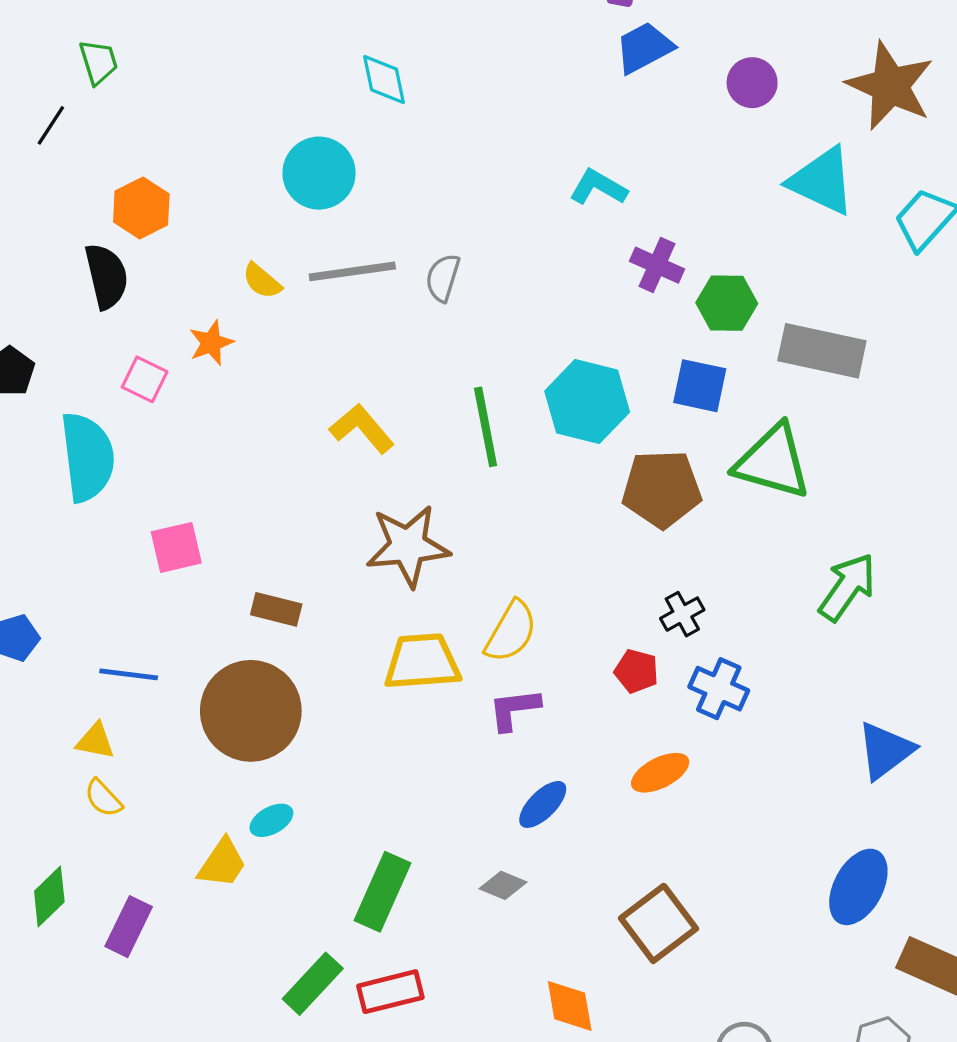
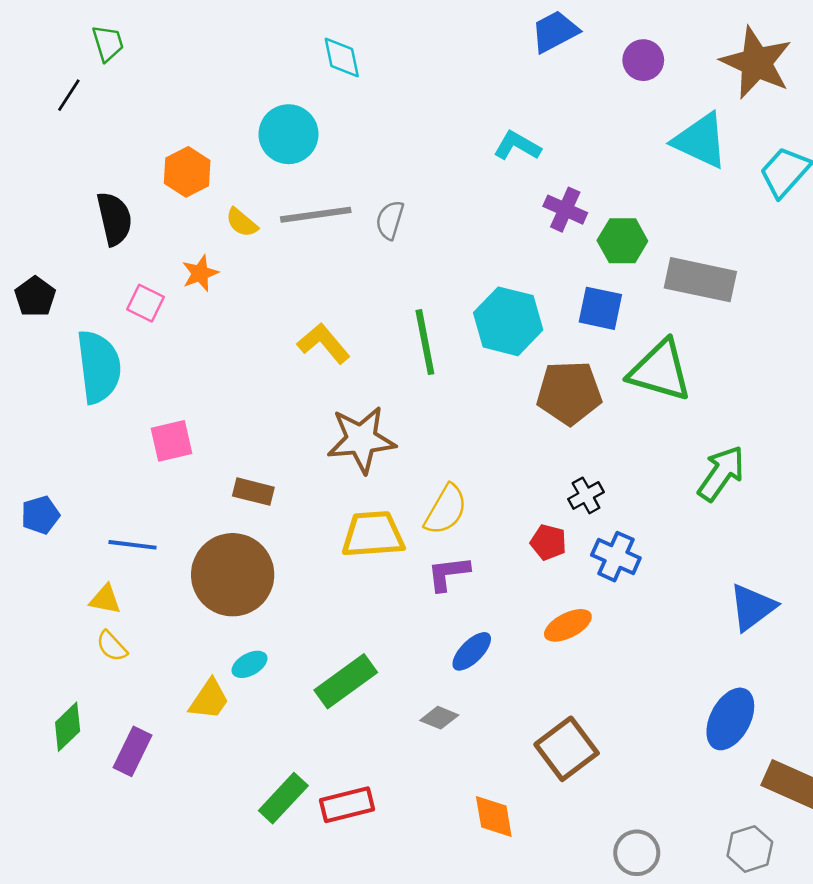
orange hexagon: (141, 208) -> (187, 172), moved
green rectangle: (382, 892) -> (346, 681), moved, turned 30

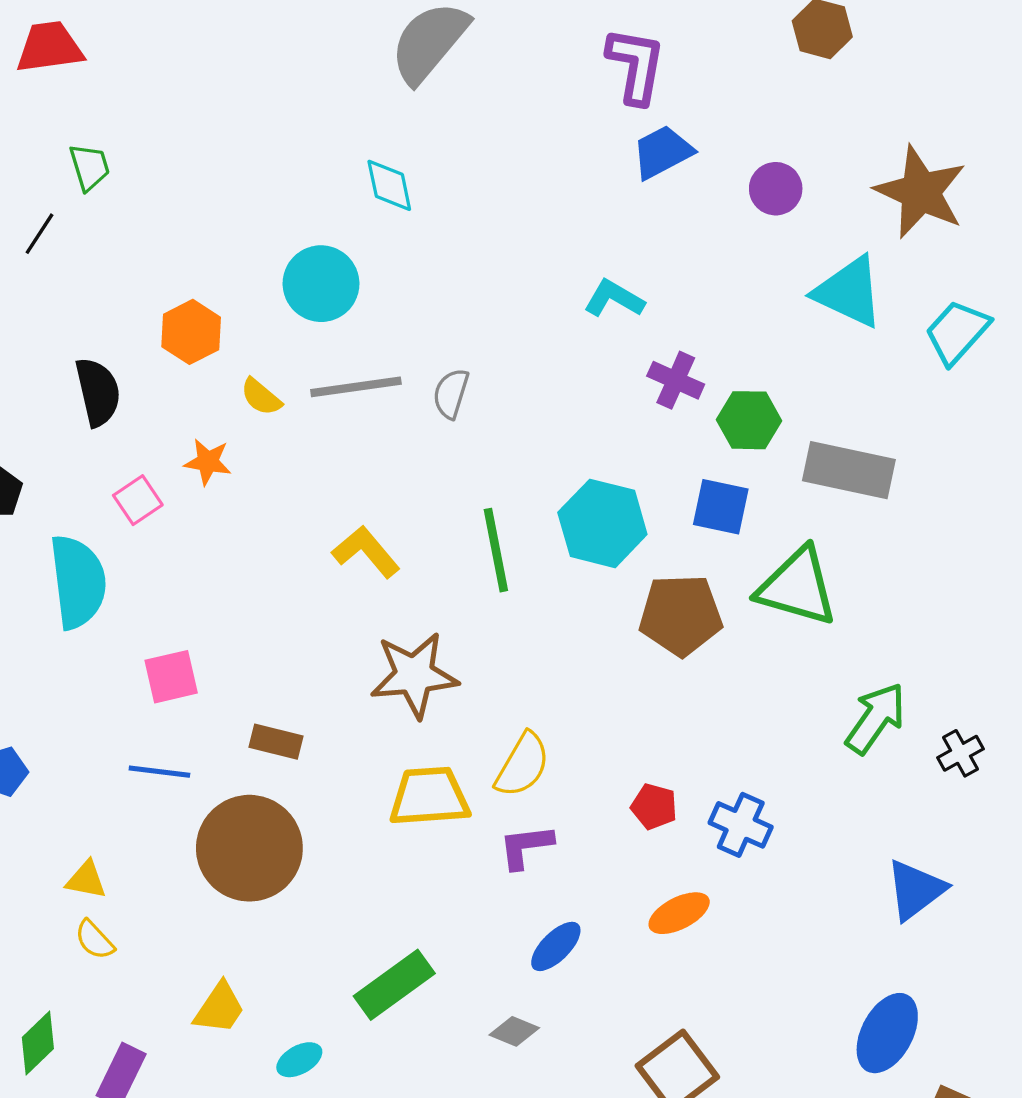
orange star: (200, 273) -> (208, 462), turned 30
pink square: (146, 303) -> (138, 500), turned 30
black cross: (586, 495) -> (961, 753), moved
blue line: (133, 545) -> (159, 772), moved
cyan ellipse: (250, 664) -> (299, 1060), moved

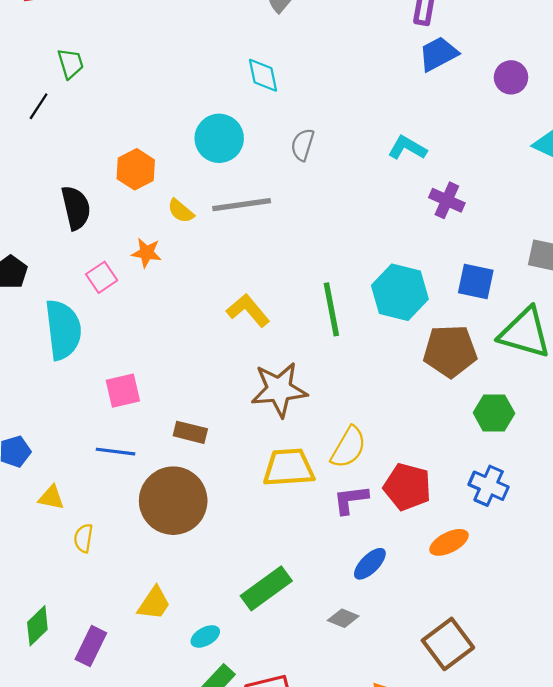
gray semicircle: (451, 394) -> (303, 145), moved
green hexagon: (749, 420) -> (494, 413), moved
red pentagon: (654, 807) -> (407, 487), moved, size x1.6
yellow triangle: (86, 880) -> (51, 498), moved
yellow semicircle: (95, 940) -> (83, 538), moved, turned 52

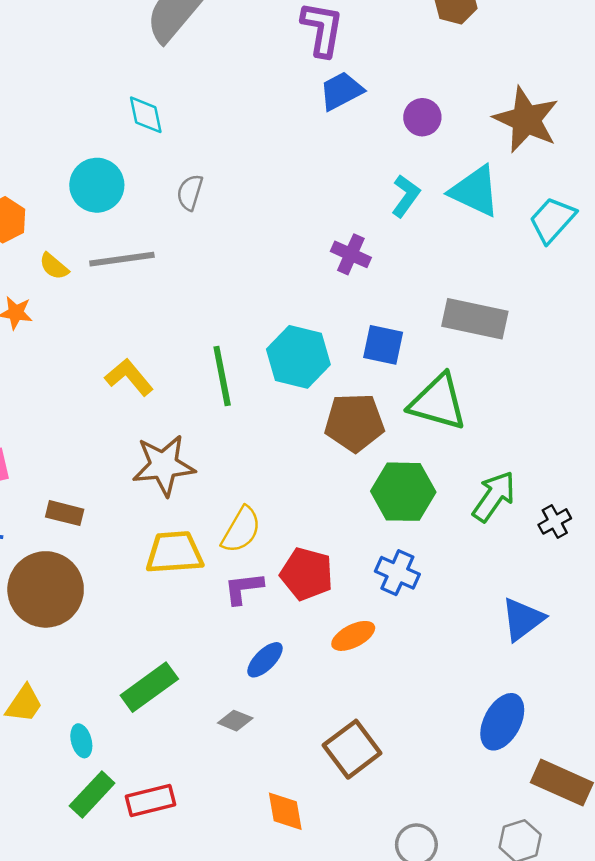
cyan L-shape: (407, 148) -> (406, 196), moved, turned 96
green hexagon: (494, 413) -> (403, 492), size x1.4
cyan ellipse: (205, 636) -> (81, 741), turned -76

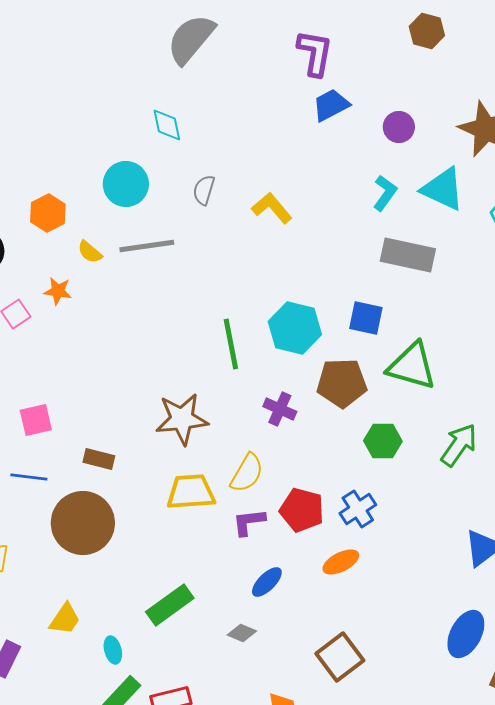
purple cross: (351, 254) -> (280, 409), moved
gray rectangle: (475, 319) -> (408, 255), moved
yellow L-shape: (129, 377) -> (272, 208), moved
green hexagon: (403, 492) -> (383, 441), size x0.7
blue cross: (397, 573) -> (358, 509), moved, turned 33

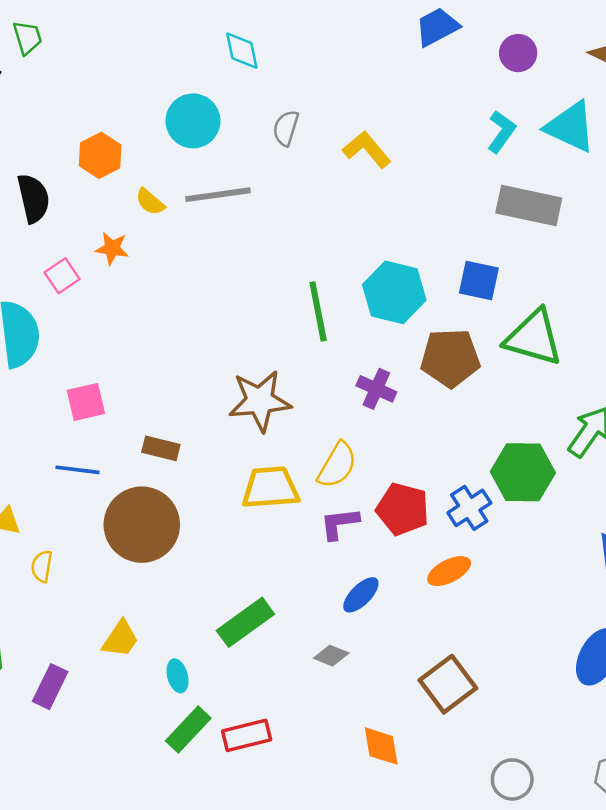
green hexagon: (383, 441) -> (523, 472), moved, size x1.4

